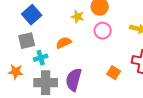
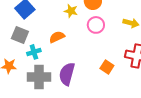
gray square: (27, 41) -> (20, 35), turned 36

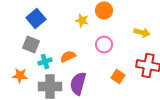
pink circle: (96, 25) -> (104, 45), moved
orange semicircle: (57, 37) -> (68, 57), moved

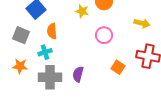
gray square: (31, 45) -> (21, 35), moved
orange semicircle: (68, 57) -> (52, 31), moved, turned -70
purple semicircle: (78, 84) -> (78, 74), size x0.7

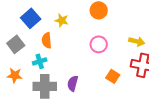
yellow star: (82, 11) -> (62, 20), moved
yellow arrow: (142, 23) -> (137, 41), moved
gray square: (21, 35) -> (16, 44), turned 30

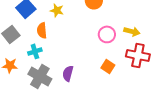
pink circle: (99, 44) -> (107, 34), moved
gray cross: (45, 86) -> (40, 76), turned 30

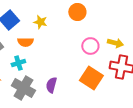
orange semicircle: (42, 30) -> (25, 42), turned -84
orange square: (108, 66) -> (91, 78), size x1.6

